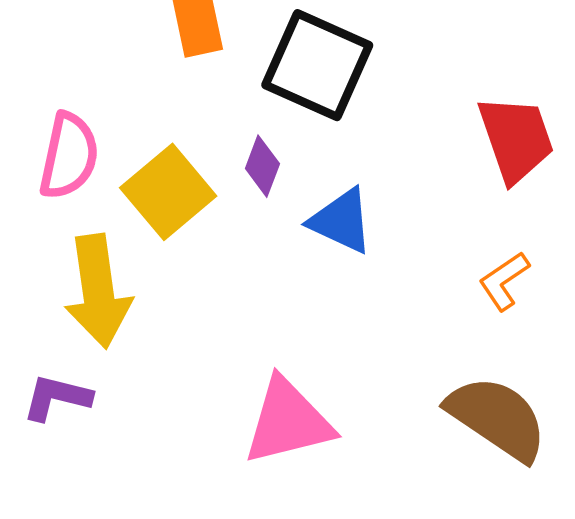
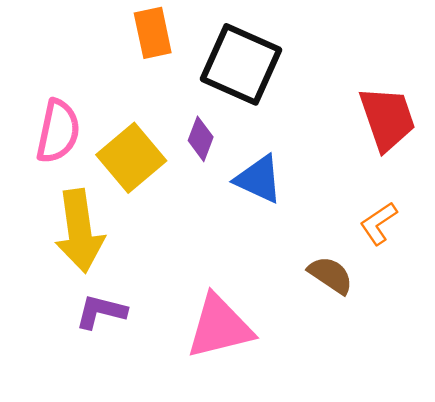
purple L-shape: (57, 397) -> (101, 312), moved
brown semicircle: (497, 418) -> (331, 275), moved, size x0.6

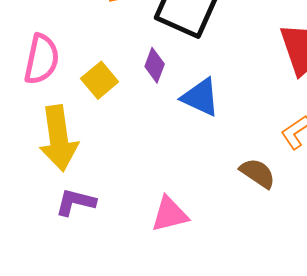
yellow square: (131, 158) -> (100, 80), size x0.7
pink triangle: (220, 327) -> (170, 214), size x0.7

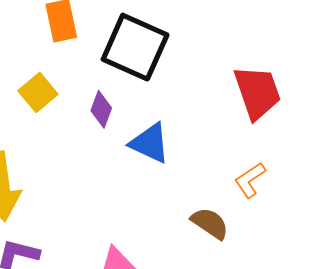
yellow square: (100, 80) -> (38, 92), moved

